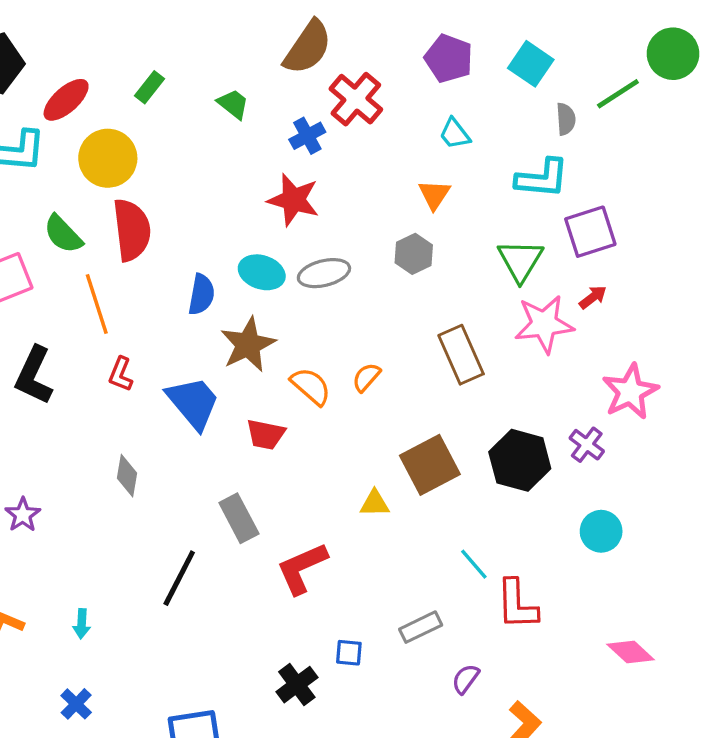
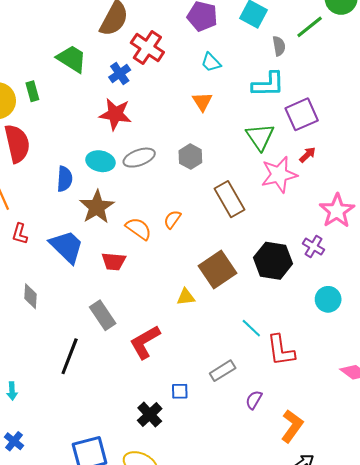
green rectangle: (149, 87) -> (32, 91), moved, turned -48
green trapezoid: (233, 104) -> (72, 59), size x1.5
gray hexagon: (414, 254) -> (190, 157), moved

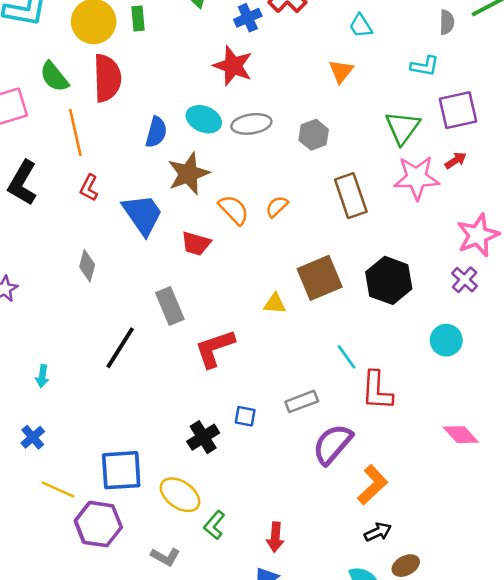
cyan L-shape: (268, 84) -> (425, 66), size x0.7
purple cross: (313, 247) -> (465, 280), moved
purple semicircle: (254, 400) -> (333, 444), size x1.8

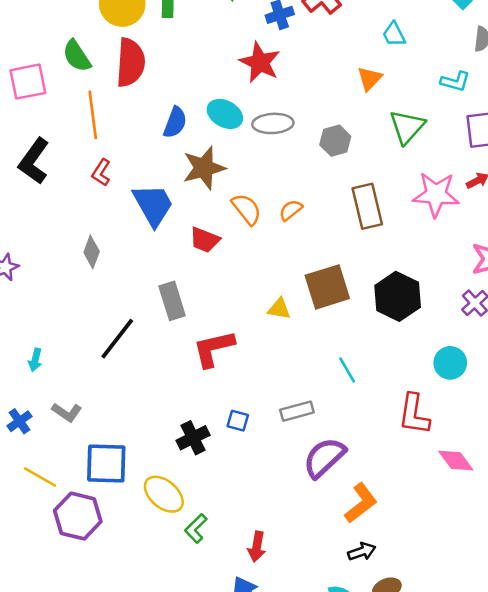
green triangle: (403, 127) -> (407, 127), moved
red L-shape: (377, 391) -> (414, 414), moved
gray L-shape: (165, 557) -> (67, 412), moved

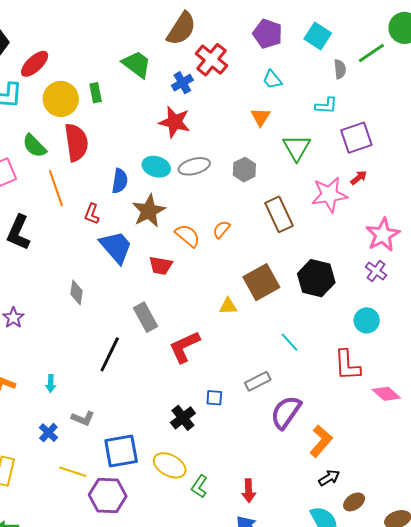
red L-shape: (101, 173) -> (92, 214), moved

